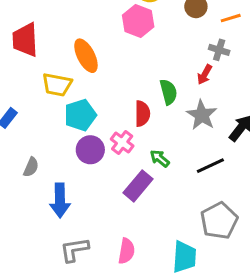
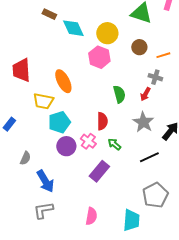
green semicircle: (168, 92) -> (119, 94), moved
green arrow: (160, 158) -> (114, 144), moved
blue arrow: (60, 200) -> (45, 181), turned -30
gray L-shape: (74, 250) -> (43, 210), moved

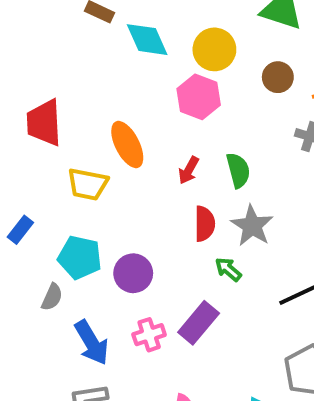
red arrow: (145, 94) -> (189, 170), moved
cyan pentagon: (59, 122) -> (80, 257), moved, turned 30
gray star: (143, 122) -> (252, 226), moved
pink cross: (88, 141) -> (149, 335), moved, turned 35

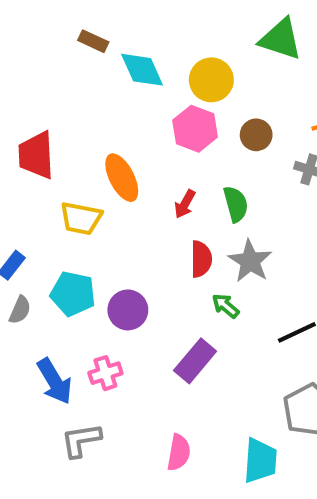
brown circle: (278, 77) -> (256, 135), moved
gray semicircle: (52, 297) -> (20, 310), moved
pink cross: (149, 335) -> (105, 373), moved
blue arrow: (92, 343) -> (55, 381), moved

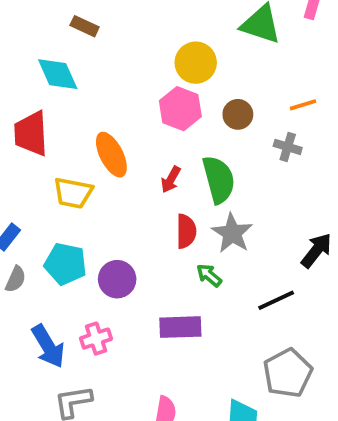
cyan diamond: (142, 70) -> (58, 74), moved
green semicircle: (236, 204) -> (219, 180), size x1.4
purple rectangle: (195, 361) -> (180, 327), turned 48

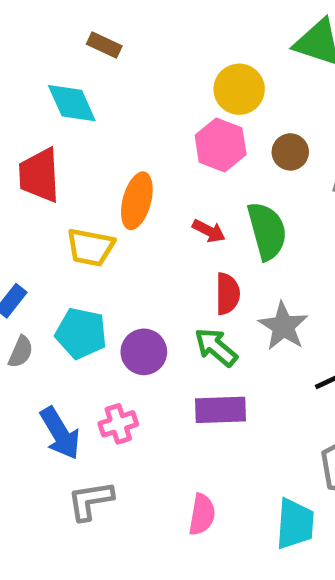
orange ellipse: (111, 155) -> (137, 201), turned 42
red arrow: (171, 180) -> (209, 231), turned -92
gray star: (232, 233) -> (283, 326), moved
green arrow: (209, 275) -> (216, 347), moved, size x1.4

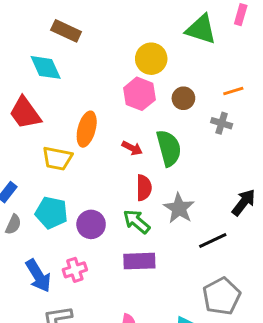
brown rectangle: (104, 45) -> (66, 31), size x1.4
red trapezoid: (39, 175) -> (25, 113), turned -33

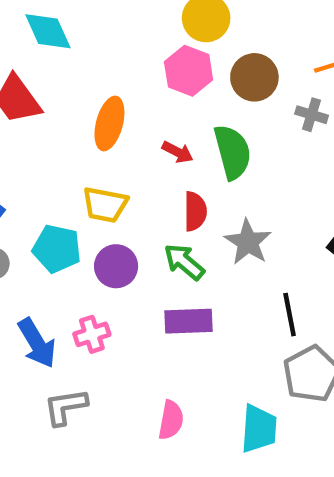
brown circle: (183, 98) -> (254, 77), size x1.4
yellow trapezoid: (57, 158) -> (105, 205), moved
black line: (213, 241) -> (290, 315), moved, turned -76

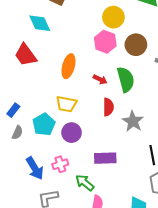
cyan pentagon: (57, 249) -> (44, 124), turned 30
green arrow: (184, 262) -> (85, 183), moved

